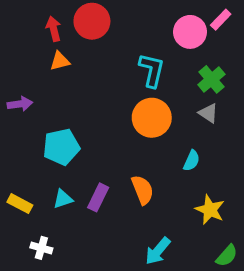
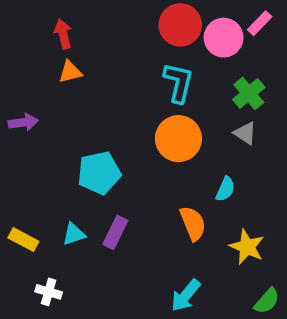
red circle: (92, 21) -> (180, 25), moved
cyan pentagon: (61, 147) -> (99, 173), moved
orange semicircle: (143, 190) -> (193, 223), moved

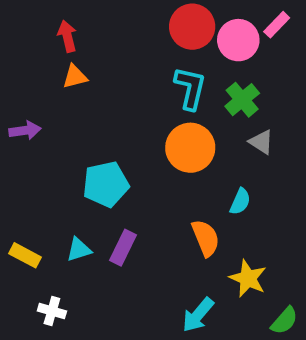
green cross: (249, 93) -> (242, 100), moved
yellow star: (247, 247) -> (248, 278), moved

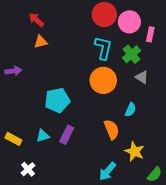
pink rectangle: (277, 25) -> (150, 34), moved, turned -32
red arrow: (67, 36) -> (36, 20), turned -35
white cross: (52, 311) -> (28, 169), turned 32

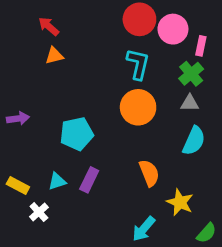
green cross: (131, 54) -> (191, 74), moved
purple arrow: (13, 71) -> (18, 118), moved
gray triangle: (142, 77) -> (190, 103), turned -32
cyan semicircle: (130, 110) -> (194, 141), moved, size x1.5
white cross: (28, 169) -> (39, 212), moved

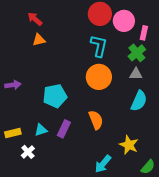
orange semicircle: (149, 173) -> (96, 120), moved
yellow rectangle: (18, 186) -> (13, 133), turned -42

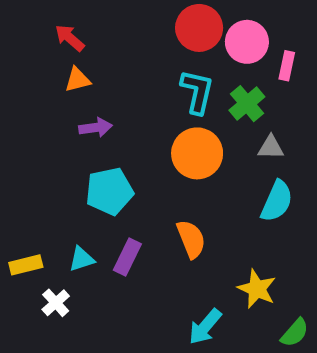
green cross: (137, 53) -> (247, 104), moved
purple arrow: (13, 85) -> (96, 127), moved

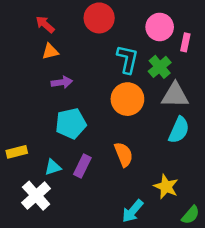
red circle: (199, 28) -> (99, 18), moved
gray triangle: (271, 147) -> (175, 95), size x1.6
yellow rectangle: (26, 265) -> (17, 152), moved
white cross: (56, 303) -> (36, 196), size x1.6

